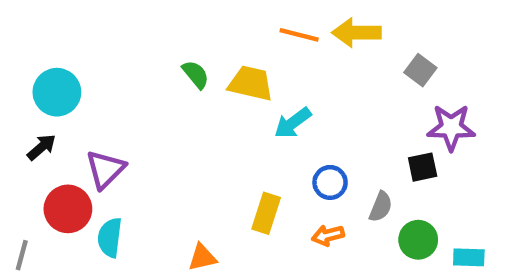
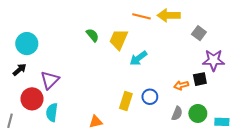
yellow trapezoid: (251, 83) -> (119, 39), turned -80
blue circle: (330, 182) -> (150, 97), moved
gray semicircle: (381, 207) -> (177, 113), moved
orange arrow: (328, 235) -> (181, 85), moved

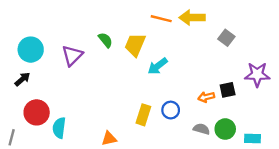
purple star: (214, 60) -> (257, 74), moved
purple triangle: (50, 80) -> (72, 55), moved
gray semicircle: (177, 113) -> (201, 129), turned -96

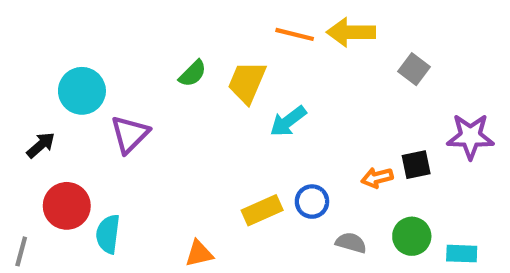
green semicircle: (105, 40) -> (193, 73), turned 84
cyan circle: (31, 50) -> (82, 91), moved
purple triangle: (72, 55) -> (130, 134), moved
yellow rectangle: (143, 115) -> (262, 210), turned 48
gray semicircle: (201, 129) -> (351, 243), moved

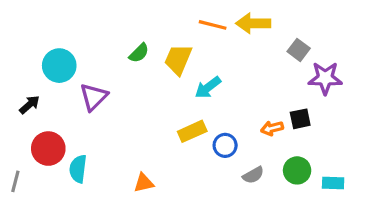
purple star: (470, 136) -> (325, 78), moved
yellow rectangle: (262, 210) -> (192, 131), moved
gray semicircle: (351, 243) -> (253, 175), turned 135

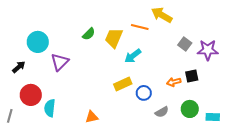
yellow arrow: (253, 23) -> (162, 15), turned 30
orange line: (213, 25) -> (140, 27), moved
gray square: (299, 50) -> (185, 44), moved

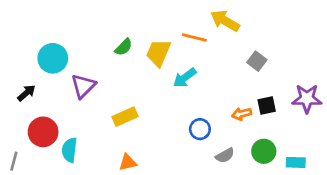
purple star: (208, 50) -> (307, 99), moved
yellow rectangle: (123, 84) -> (125, 117), moved

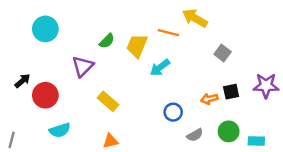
cyan circle: (53, 58) -> (45, 29), moved
purple triangle: (83, 86) -> (83, 66), moved
yellow rectangle: (125, 117) -> (108, 101), turned 65
red circle: (43, 132) -> (45, 95), moved
cyan semicircle: (69, 150) -> (60, 130), turned -115

